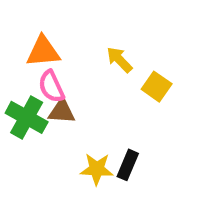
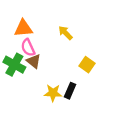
yellow square: (157, 87) -> (87, 65), moved
brown triangle: (62, 111) -> (34, 61), turned 35

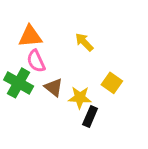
brown triangle: (34, 61) -> (54, 87), moved
yellow star: (53, 93) -> (80, 98), moved

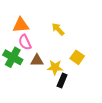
brown triangle: (54, 87) -> (37, 60), turned -40

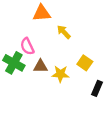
orange triangle: (21, 25) -> (42, 13), moved
black rectangle: (62, 80) -> (97, 88), moved

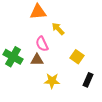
pink semicircle: (27, 46) -> (42, 44), moved
yellow star: (60, 74) -> (52, 81), moved

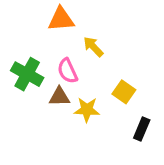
green cross: (13, 57) -> (27, 74), moved
yellow star: (52, 81) -> (87, 110), moved

